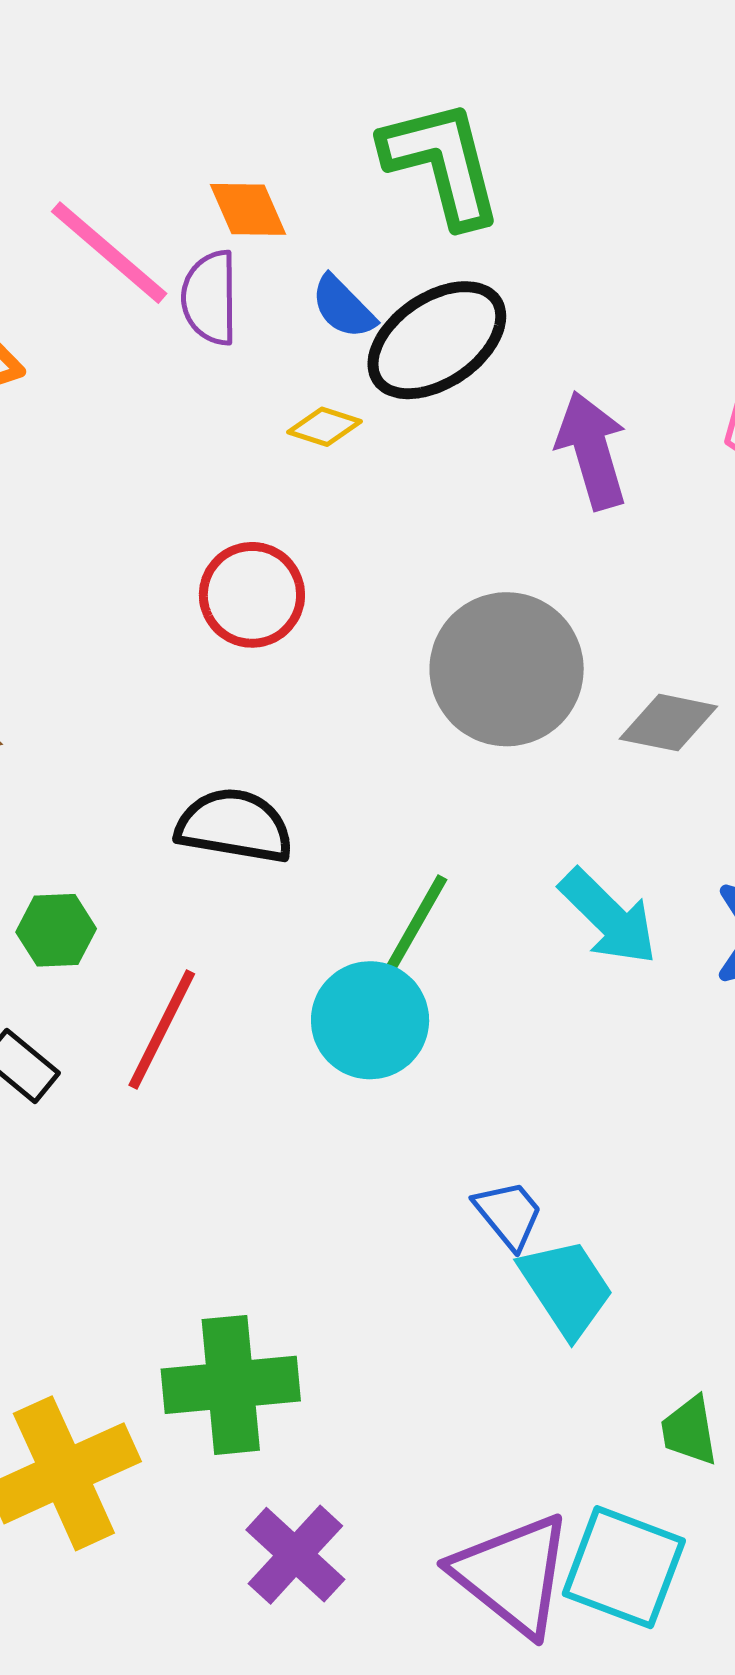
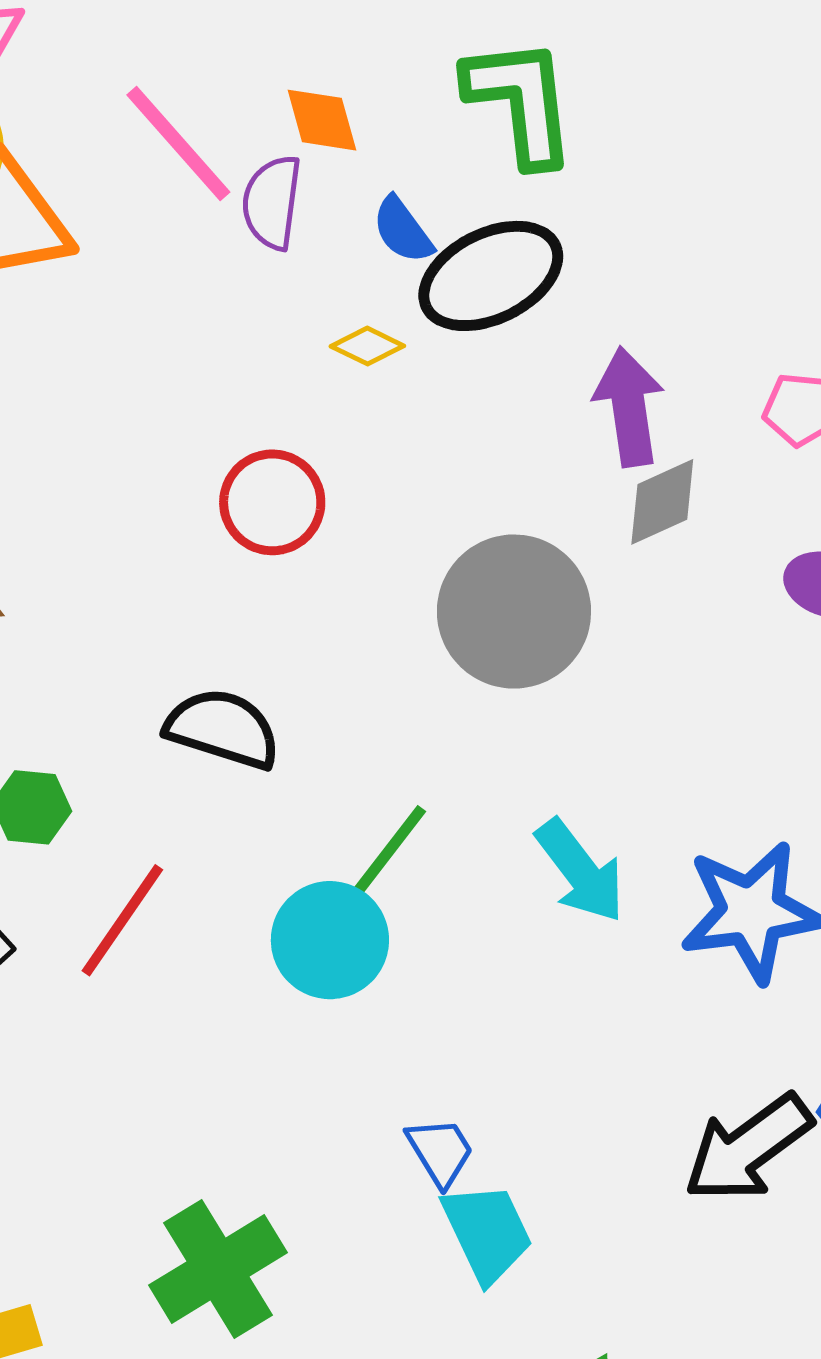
gray diamond: (668, 723) -> (662, 502), moved, turned -44
green cross: (231, 1385) -> (218, 1269), moved, turned -34

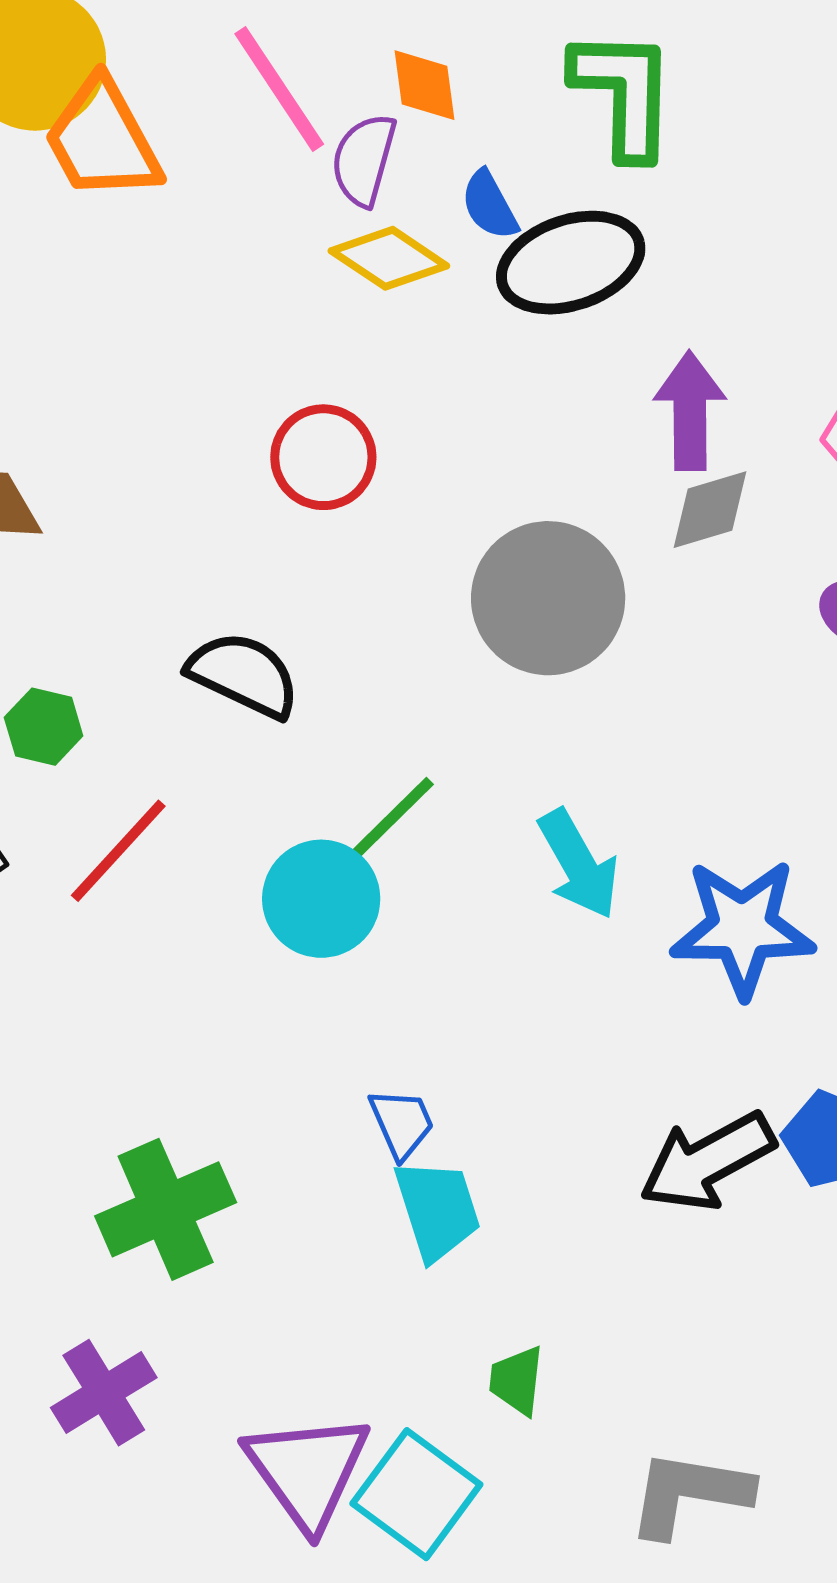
yellow diamond: (367, 346) -> (389, 258), moved, size x1.6

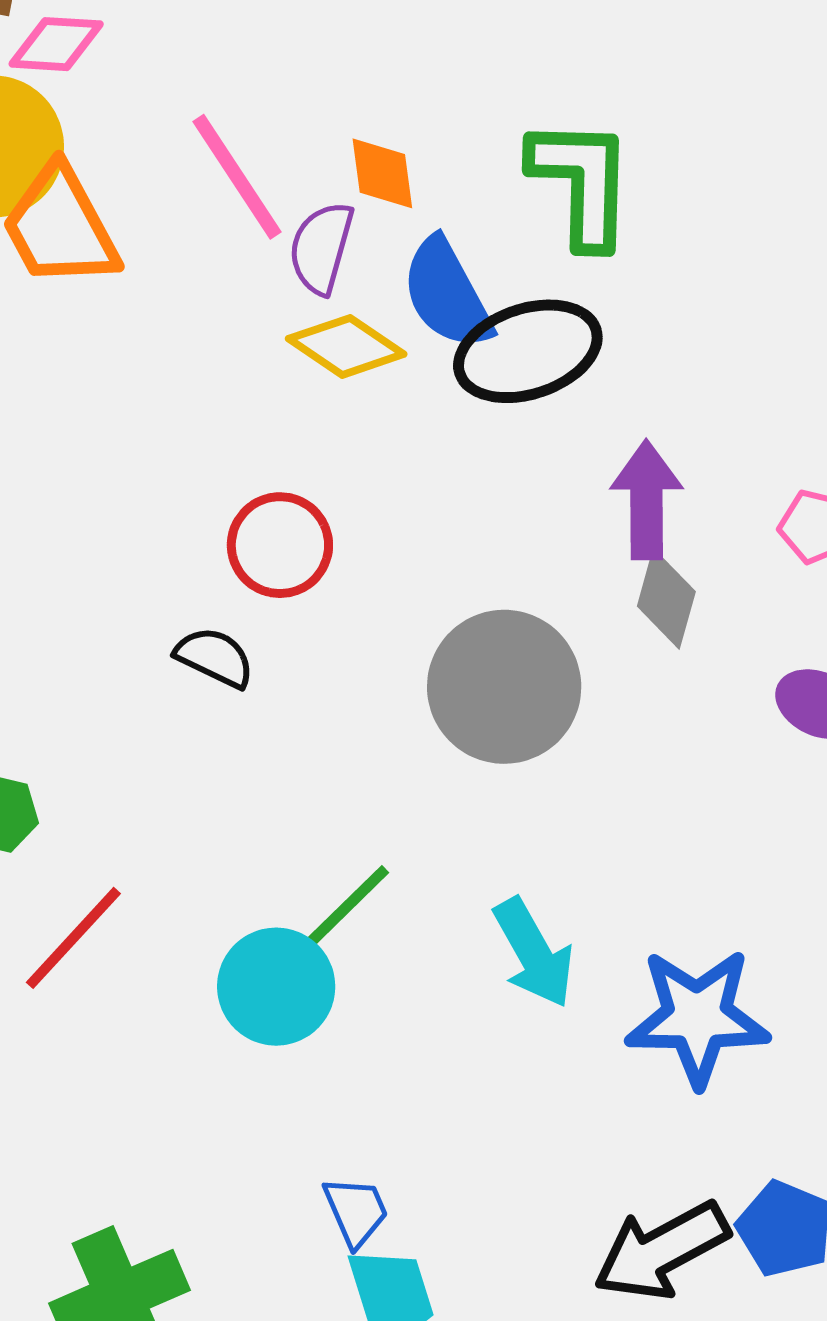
blue semicircle: (490, 205) -> (447, 294), size x1.6
gray diamond: (710, 510) -> (666, 599), turned -58
black semicircle: (244, 675) -> (215, 657), moved, size x0.7

